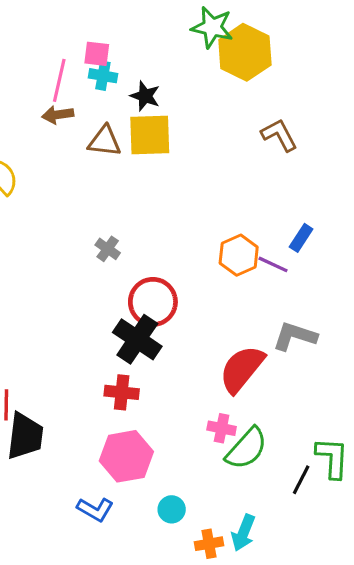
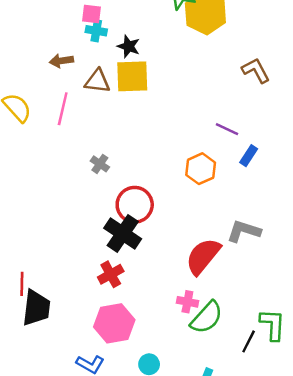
pink line: (59, 80) -> (63, 109), moved
brown L-shape: (279, 135) -> (256, 70), moved
purple line: (273, 264) -> (227, 129), moved
red cross: (122, 392) -> (111, 274), turned -35

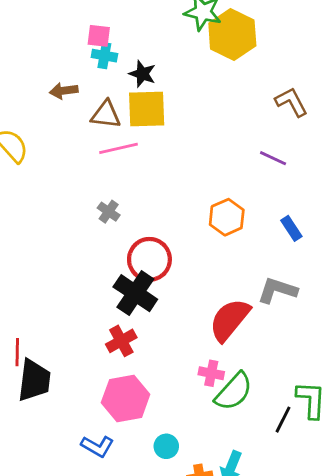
pink line: (63, 109) -> (118, 148), moved, turned 64
purple line: (227, 129) -> (273, 158), moved
blue rectangle: (249, 156) -> (291, 228), moved, turned -66

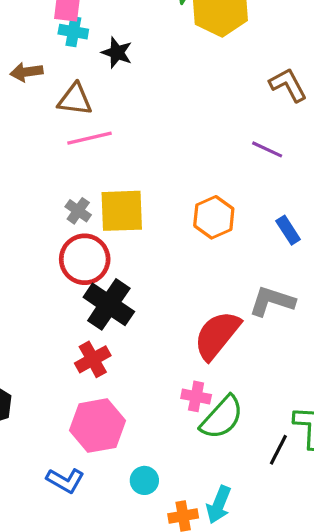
yellow square: (147, 109) -> (122, 211), moved
red circle: (149, 259) -> (85, 259), moved

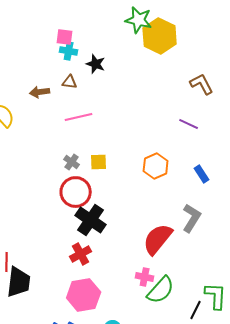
brown arrow: (27, 72) -> (40, 92), moved
brown triangle: (75, 99) -> (70, 82), moved, size x0.7
yellow square: (122, 211) -> (99, 162), size x0.6
gray L-shape: (272, 301) -> (192, 218), turned 104

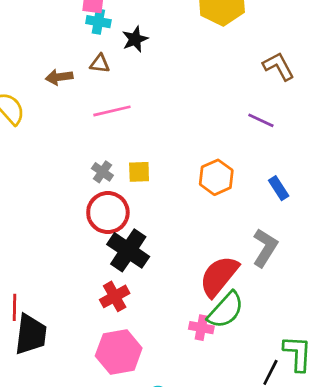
black star: (96, 64) -> (135, 39), turned 30
green semicircle: (161, 290) -> (226, 310), moved

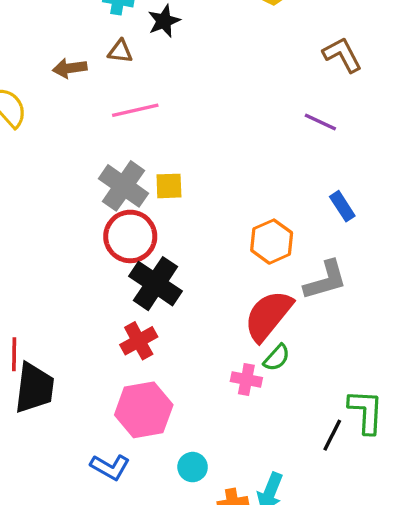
gray cross: (102, 172) -> (124, 186), size x1.8
orange hexagon: (216, 177) -> (272, 242), moved
gray L-shape: (265, 248) -> (325, 280), turned 42
green semicircle: (226, 310) -> (277, 358), size x0.6

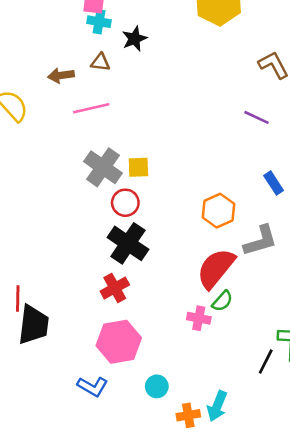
pink line: (135, 110) -> (91, 108), moved
red circle: (130, 236) -> (125, 203), moved, size x0.7

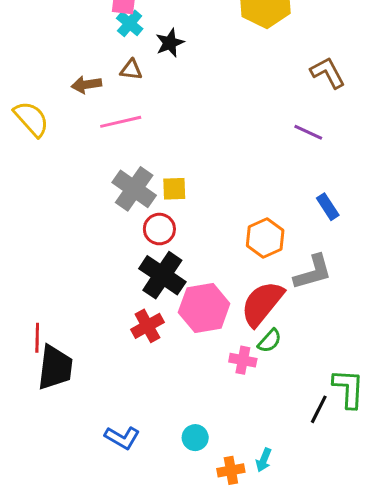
cyan cross: (99, 22) -> (130, 23), turned 30
pink hexagon: (119, 342) -> (204, 308), moved
cyan arrow: (217, 406) -> (264, 460), size x0.7

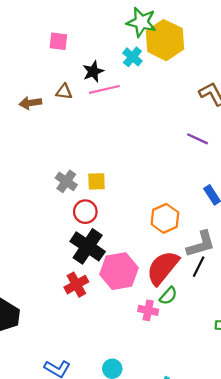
cyan cross: (130, 23) -> (132, 57), moved
pink line: (121, 122) -> (104, 89), moved
gray cross: (134, 189) -> (66, 181), size x0.7
black line: (319, 409) -> (199, 267), moved

